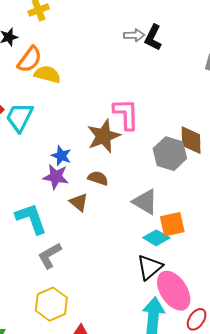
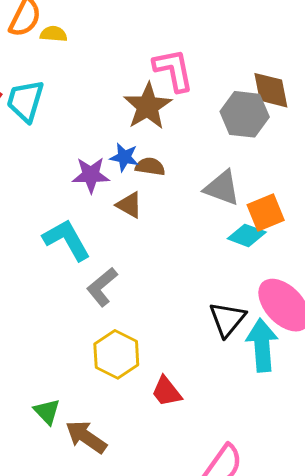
yellow semicircle: (47, 74) -> (54, 34), size x0.7
blue star: (61, 156) -> (124, 157), moved
black triangle: (150, 267) -> (227, 319), moved

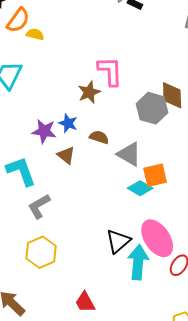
brown star: (148, 106) -> (89, 92), size x0.7
brown semicircle: (150, 167) -> (99, 137), moved
red trapezoid: (167, 392) -> (85, 302), moved

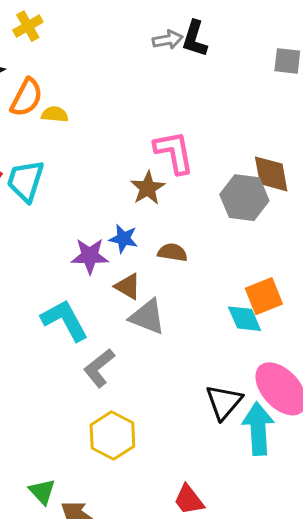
gray triangle: (129, 154) -> (147, 317), moved
cyan diamond: (140, 188) -> (245, 319), turned 45

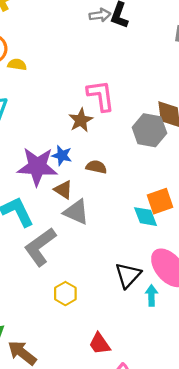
purple star: (90, 256) -> (37, 167), size x1.5
gray L-shape: (99, 368) -> (40, 247), size x1.4
cyan arrow: (258, 429) -> (151, 295), size x0.6
yellow hexagon: (112, 436) -> (65, 294), moved, size x0.7

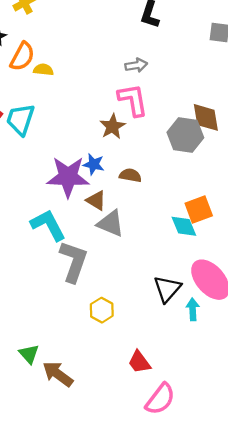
gray arrow: (100, 15) -> (136, 65), moved
gray L-shape: (40, 247) -> (74, 261), turned 147

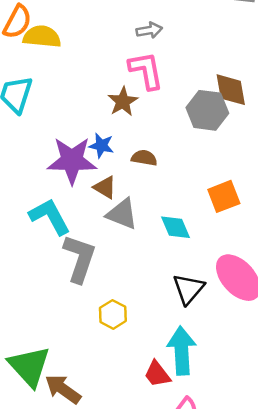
yellow semicircle: (43, 70) -> (42, 37), size x1.6
cyan diamond: (184, 226) -> (175, 227), moved
cyan arrow: (193, 309) -> (182, 351), moved, size x1.8
green triangle: (29, 354) -> (29, 366), size x1.8

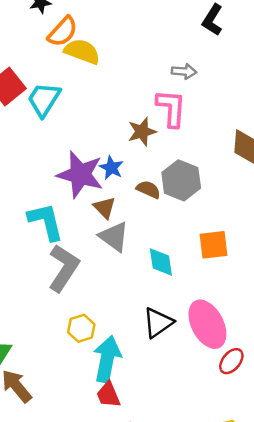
gray hexagon: (207, 110) -> (181, 180), moved
cyan arrow: (182, 351) -> (107, 359), moved

